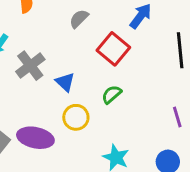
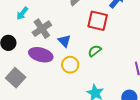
red square: (113, 49) -> (98, 21), turned -30
purple ellipse: (35, 138) -> (41, 55), moved

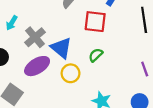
blue triangle: (64, 41) -> (61, 48), size x1.5
purple ellipse: (41, 55) -> (37, 66), turned -40

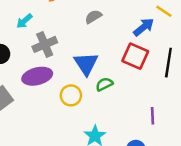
red square: (95, 22) -> (135, 56), moved
blue triangle: (61, 48) -> (86, 64), moved

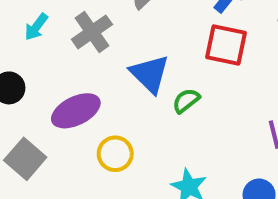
gray cross: (45, 44) -> (92, 32), moved
yellow circle: (71, 95) -> (115, 154), moved

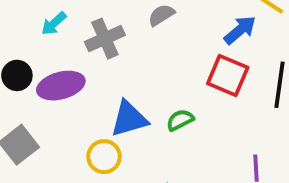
blue triangle: (150, 74) -> (129, 119), moved, turned 48
purple ellipse: (76, 111) -> (61, 86), moved

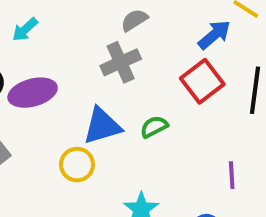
gray cross: (105, 39) -> (121, 62), moved
red square: (228, 76) -> (202, 81), turned 30

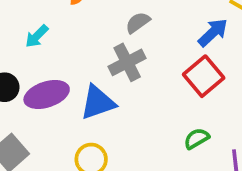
blue triangle: (102, 126) -> (98, 102), moved
green semicircle: (154, 127) -> (197, 139), moved

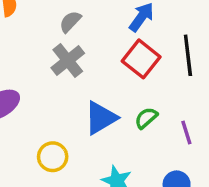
blue triangle: (98, 102) -> (101, 118), moved

